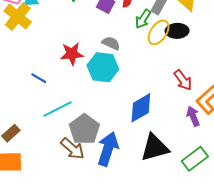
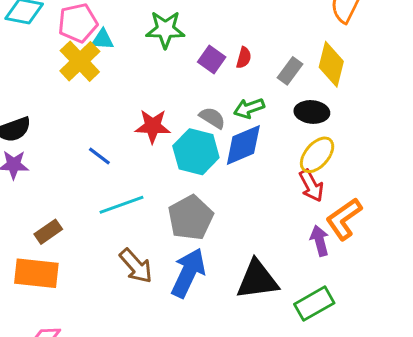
green arrow: (143, 19) -> (249, 108), moved, turned 30
yellow ellipse: (159, 32) -> (317, 155), moved
blue diamond: (141, 108) -> (243, 145), moved
gray pentagon: (84, 129) -> (191, 218), moved

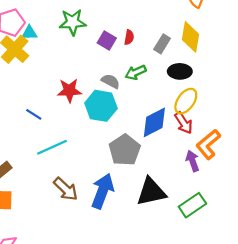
blue diamond: (243, 145) -> (154, 122), moved
gray pentagon: (191, 218) -> (125, 150), moved

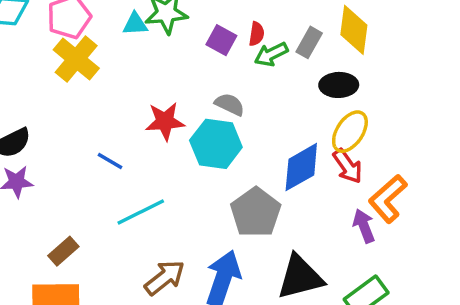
cyan triangle: (29, 33) -> (135, 24), moved
green arrow: (136, 72) -> (271, 54), moved
brown arrow: (66, 189) -> (165, 278), turned -80

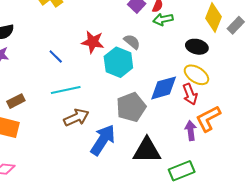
gray rectangle: (309, 42) -> (236, 25), moved
yellow ellipse: (350, 132) -> (196, 75), turned 75
brown arrow: (165, 278) -> (76, 118), moved

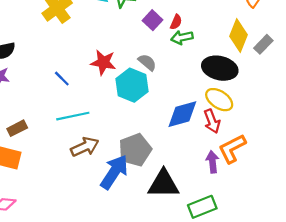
black ellipse: (197, 47) -> (220, 68), size x1.4
gray pentagon: (131, 107) -> (135, 150), moved

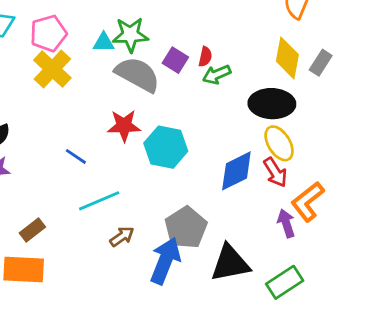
gray semicircle: (147, 62) -> (138, 74), moved, size x1.8
yellow ellipse: (219, 100) -> (279, 143), turned 36
brown arrow: (85, 147) -> (122, 236), size x0.7

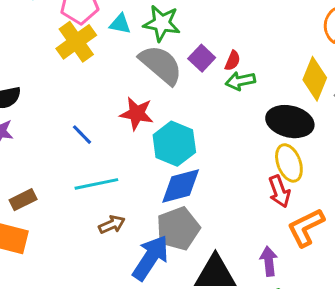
cyan triangle: (104, 42) -> (120, 24), moved
blue diamond: (236, 171) -> (181, 186), moved
purple arrow: (286, 223) -> (269, 261), moved

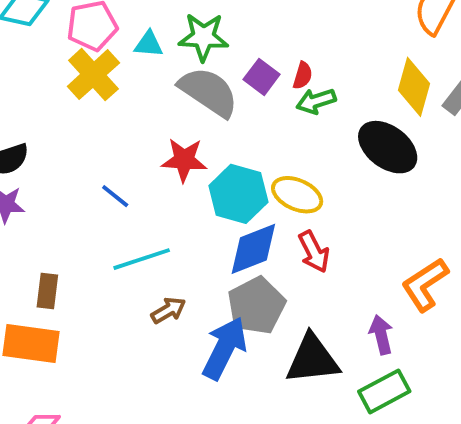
black ellipse: (290, 122) -> (388, 147), turned 30
yellow ellipse: (289, 163) -> (297, 195), moved, turned -39
red arrow: (279, 191) -> (314, 252), moved
brown rectangle: (23, 200) -> (47, 291), turned -50

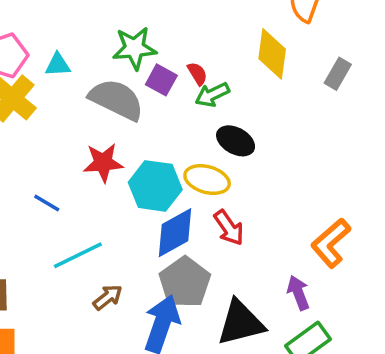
green star: (203, 37) -> (135, 48), moved
red semicircle: (303, 76) -> (197, 74), turned -40
yellow diamond: (414, 87) -> (272, 54), moved
black ellipse: (388, 147) -> (236, 141), moved, size x0.7

